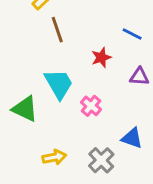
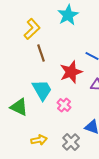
red star: (101, 57) -> (71, 72), size x1.6

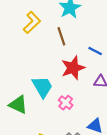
brown line: (41, 53) -> (61, 36), moved

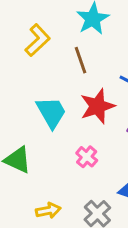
cyan trapezoid: (42, 87) -> (51, 112), moved

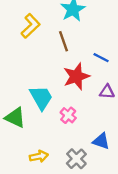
cyan trapezoid: (51, 112) -> (41, 98), moved

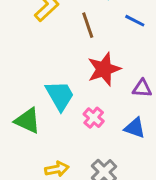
blue line: (101, 58) -> (135, 21), moved
blue triangle: (101, 141) -> (135, 128), moved

